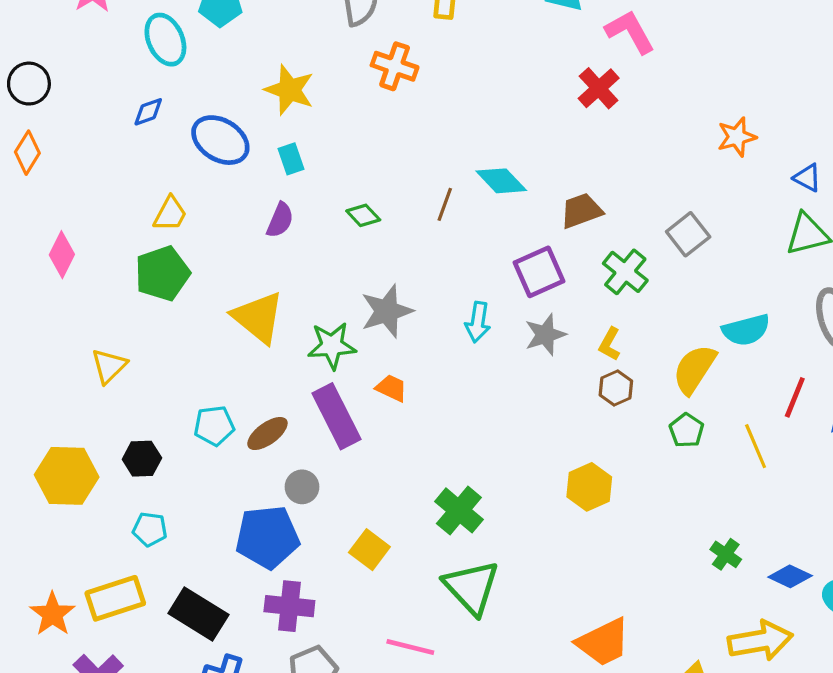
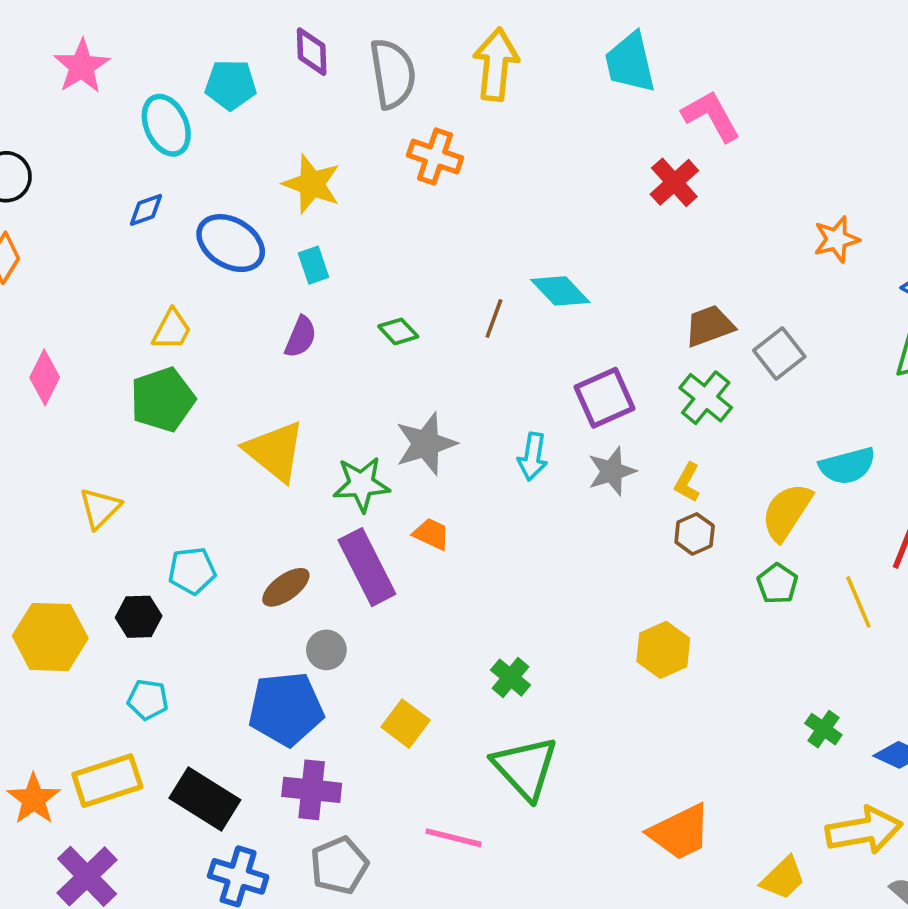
brown trapezoid: (581, 211) -> (709, 326), moved
cyan pentagon: (214, 426) -> (192, 571), moved
green cross: (459, 510) -> (511, 678), size x0.7

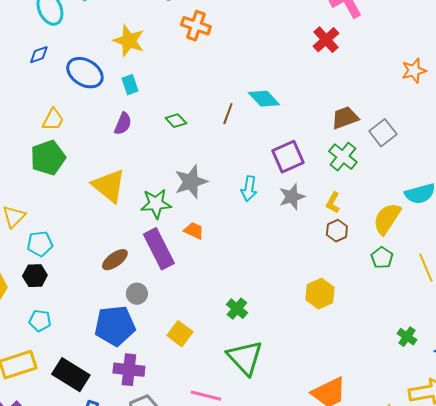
cyan pentagon: (192, 571) -> (40, 244), moved

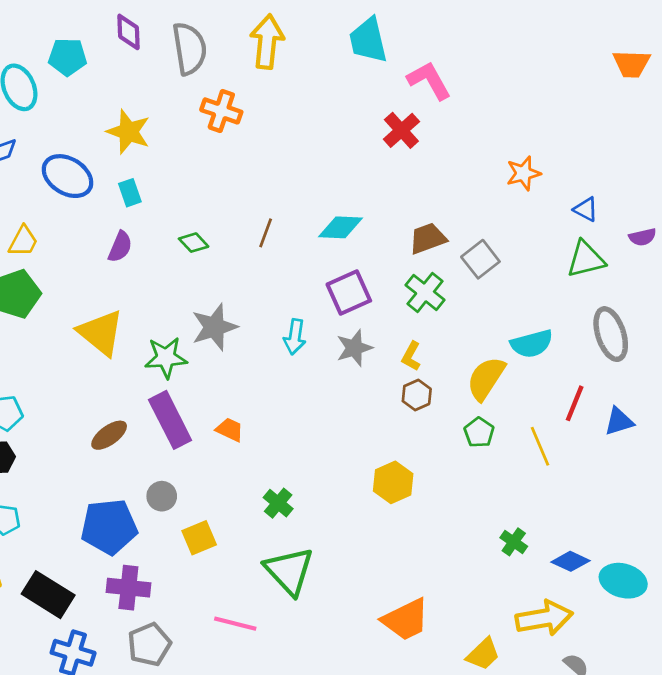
cyan diamond: (264, 99) -> (340, 227), moved, turned -44
orange trapezoid: (194, 231) -> (230, 430), moved
gray circle: (137, 294) -> (162, 496), moved
yellow square: (180, 334) -> (199, 538), turned 30

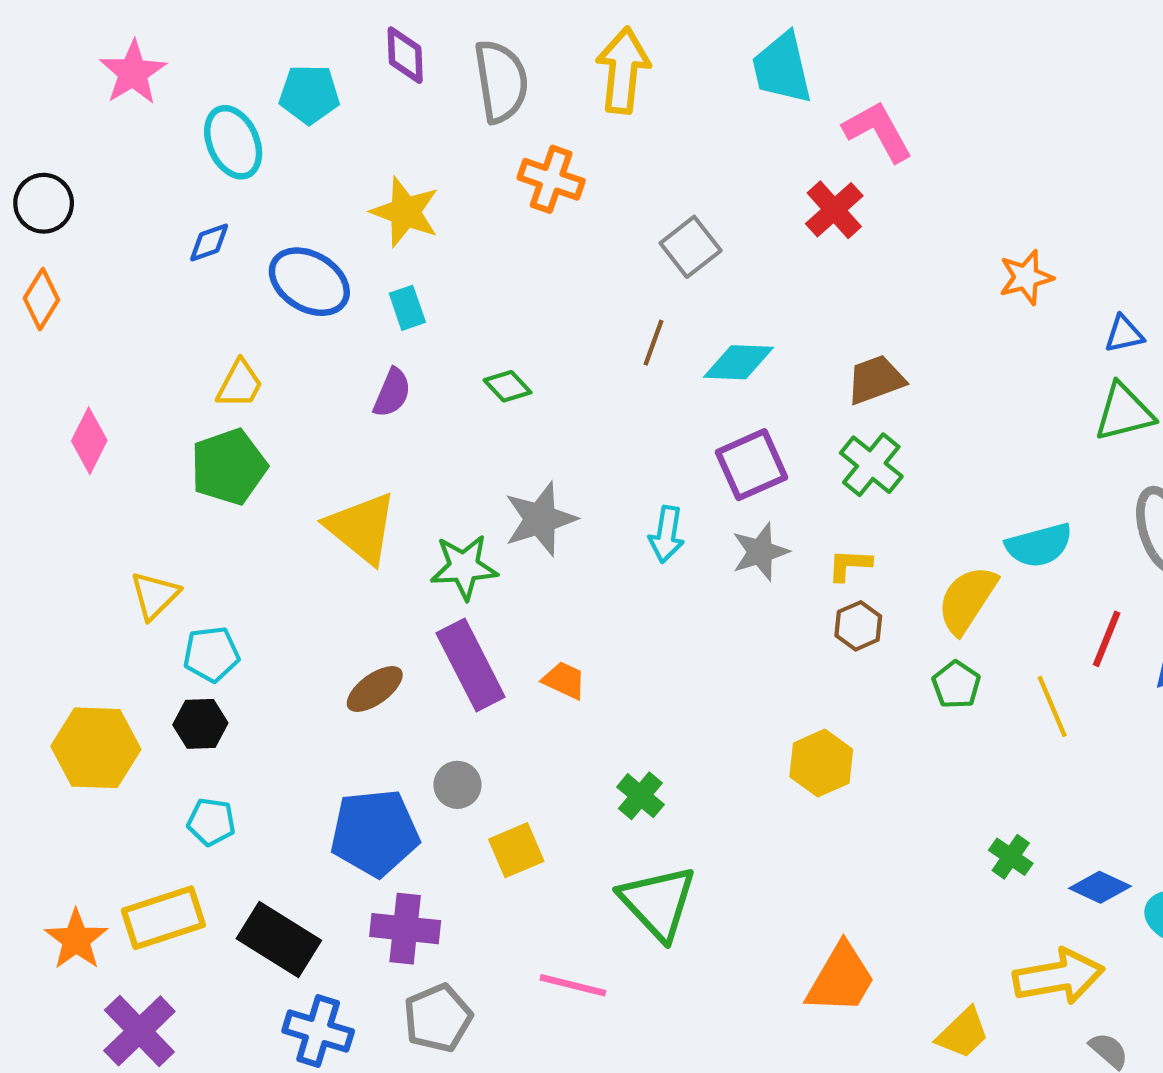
blue triangle: (586, 209) -> (1124, 334), turned -40
brown line: (266, 233) -> (653, 343), moved
gray square: (480, 259) -> (691, 247), moved
yellow L-shape: (411, 356) -> (850, 565), turned 64
orange trapezoid: (406, 620) -> (841, 979), turned -34

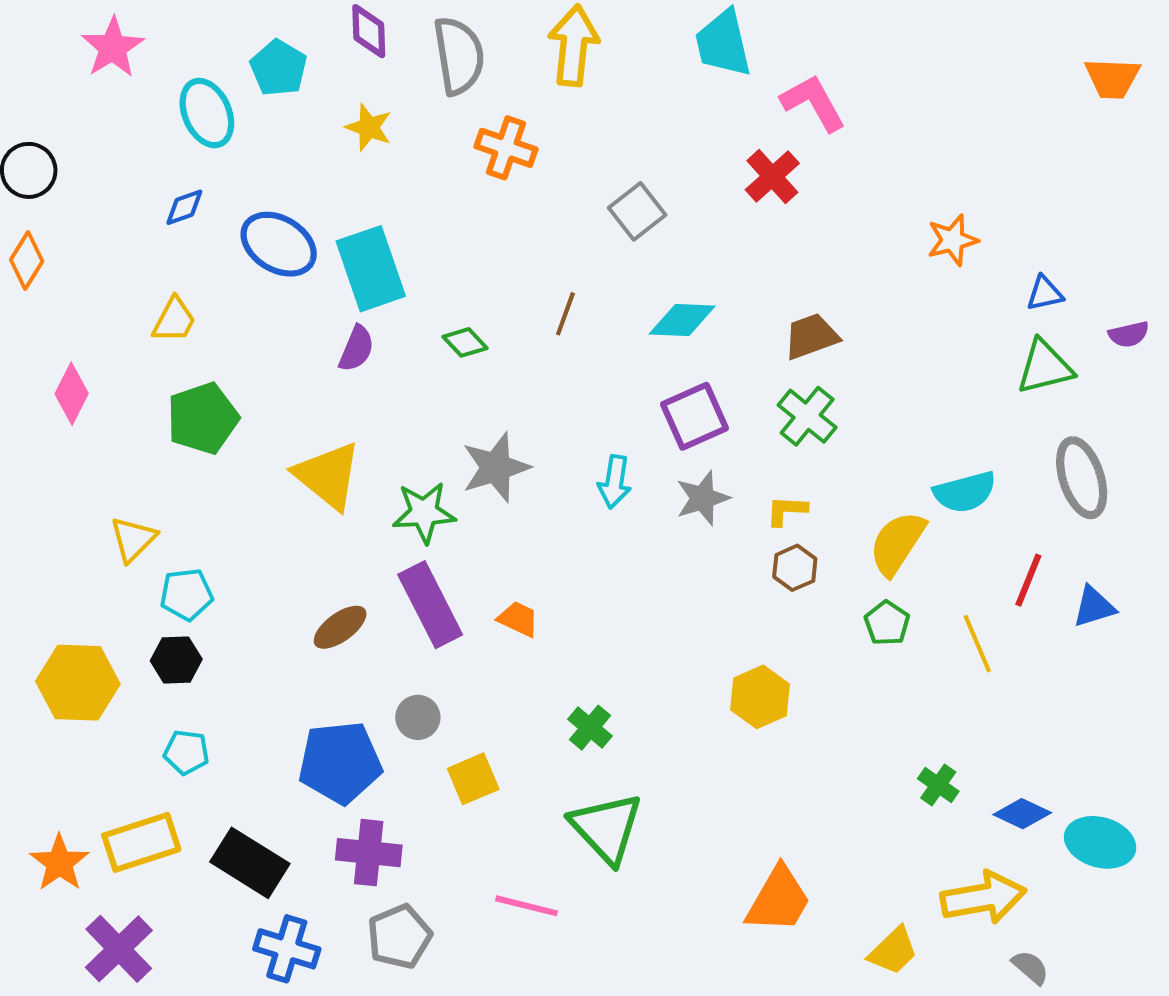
cyan pentagon: (309, 94) -> (279, 68), turned 30
yellow star: (405, 212) -> (369, 127), moved, size x0.7
cyan rectangle: (407, 308) -> (371, 269), size x2.0
brown line: (653, 343) -> (565, 314), moved
yellow trapezoid: (240, 384) -> (174, 320), moved

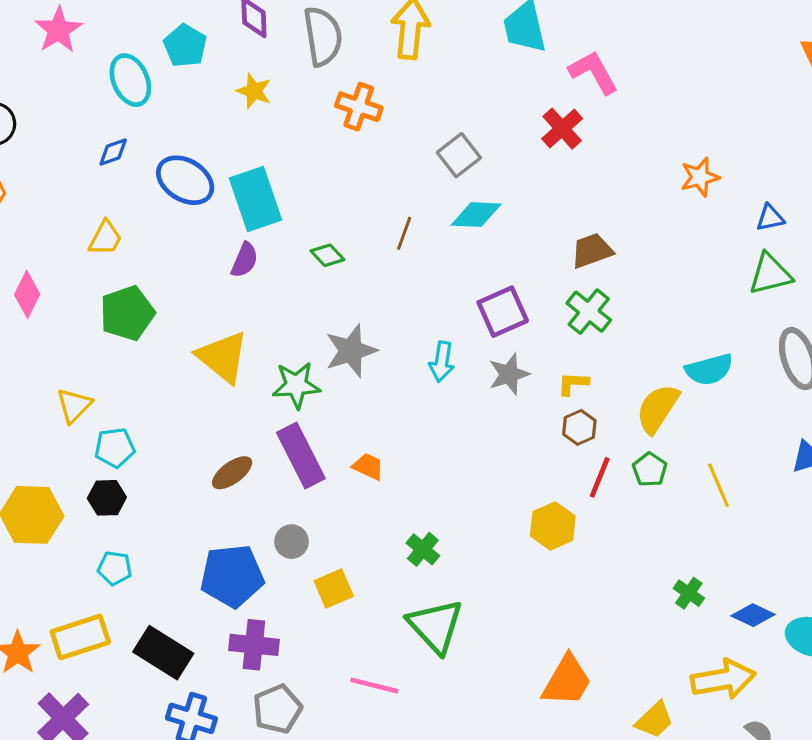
cyan diamond: (682, 320) -> (476, 215), moved
red line: (1028, 580) -> (600, 477), moved

